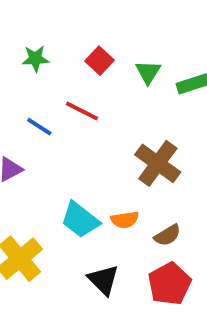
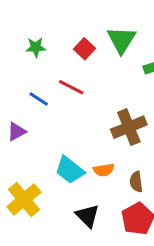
green triangle: (148, 72) -> (121, 40), moved, size x1.5
brown cross: (158, 163) -> (129, 127), turned 32
brown semicircle: (167, 235) -> (136, 182), turned 114

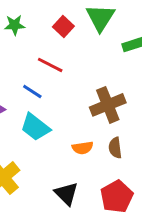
blue line: (39, 99) -> (32, 92), moved
cyan trapezoid: (70, 170) -> (35, 127), moved
brown semicircle: (136, 182) -> (115, 148), moved

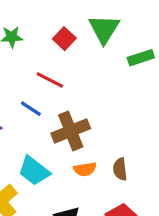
brown cross: (108, 105) -> (71, 131), moved
cyan trapezoid: (35, 127) -> (34, 171), moved

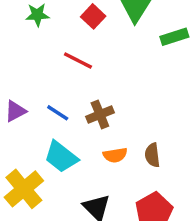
blue line: (31, 109) -> (58, 113), moved
brown cross: (71, 131) -> (100, 115), size x0.7

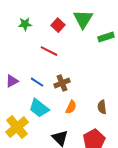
orange semicircle: (115, 155) -> (71, 107), turned -56
brown semicircle: (152, 155) -> (102, 107), moved

